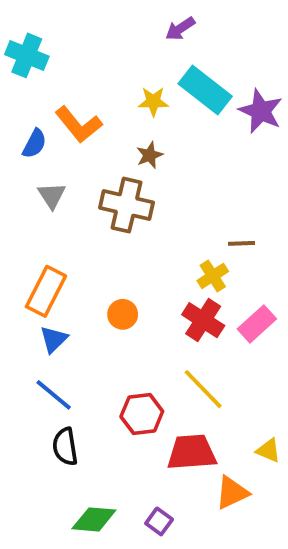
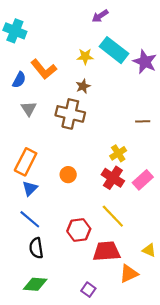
brown line: (242, 243) -> (143, 121), moved
green diamond: (94, 519) -> (35, 284), moved

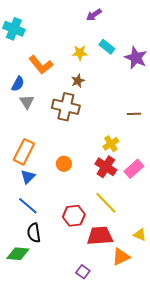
cyan rectangle: (114, 50) -> (107, 47), size x0.6
blue semicircle: (19, 80) -> (18, 84), moved
green diamond: (35, 284) -> (18, 254), moved

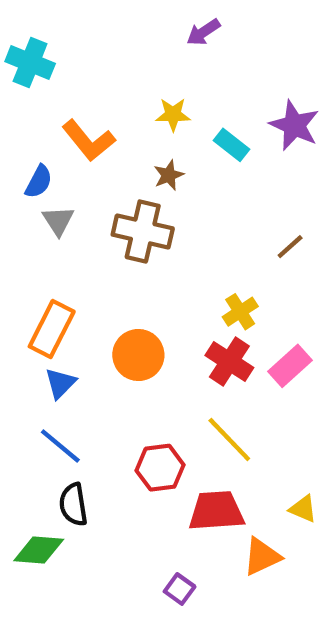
cyan rectangle: (107, 47) -> (232, 145), moved
brown line: (134, 114) -> (290, 247), turned -40
orange circle: (64, 164) -> (138, 355), size x1.5

